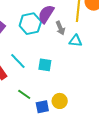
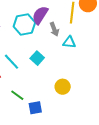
cyan square: (45, 65) -> (37, 58), moved, turned 32
yellow circle: (60, 101) -> (63, 87), moved

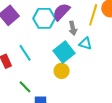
cyan square: (37, 58) -> (64, 52), moved, size x1.5
yellow circle: (63, 87) -> (62, 71), moved

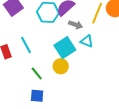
gray arrow: (73, 28) -> (76, 25), turned -64
green line: (25, 87) -> (37, 73), moved

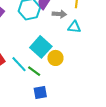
cyan line: (26, 45) -> (19, 64), moved
cyan square: (65, 48) -> (41, 47), moved

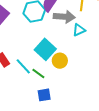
gray arrow: (59, 14) -> (64, 17), size x1.5
cyan triangle: (74, 27) -> (79, 30), turned -32

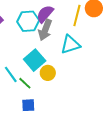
gray arrow: (64, 17) -> (45, 30), moved, turned 100
cyan triangle: (79, 30) -> (70, 45), size x1.5

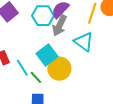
cyan triangle: (70, 45) -> (84, 42), turned 50
yellow circle: (48, 73) -> (59, 69), size x1.5

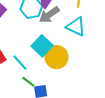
gray arrow: (60, 26) -> (49, 15), turned 40
green line: (36, 77) -> (28, 82), moved

